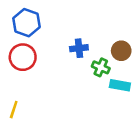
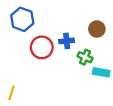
brown circle: (121, 51) -> (97, 29), moved
red circle: (23, 57) -> (42, 47), moved

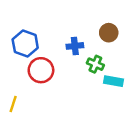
blue hexagon: (22, 19) -> (25, 44), moved
red circle: (42, 47) -> (41, 70), moved

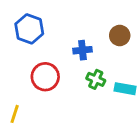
blue hexagon: (25, 44) -> (29, 29), moved
green cross: (95, 64) -> (96, 79), moved

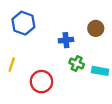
red circle: (45, 77) -> (41, 82), moved
yellow line: (15, 114) -> (12, 65), moved

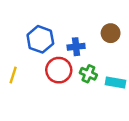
blue hexagon: (23, 23) -> (40, 39), moved
red circle: (41, 82) -> (59, 70), moved

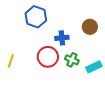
blue hexagon: (40, 39) -> (36, 17), moved
cyan rectangle: (116, 82) -> (94, 67), turned -35

